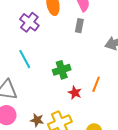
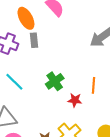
gray rectangle: (79, 26) -> (34, 40), moved

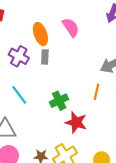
orange line: (94, 85) -> (97, 92), moved
red star: (75, 100) -> (76, 122), size x1.5

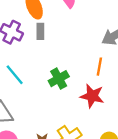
red star: (76, 122) -> (92, 96), moved

